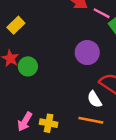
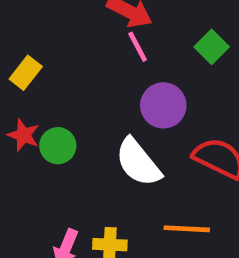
pink line: (102, 13) -> (138, 47), moved, turned 42
white semicircle: (94, 99) -> (138, 162), moved, size x1.6

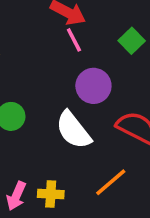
orange line: (187, 229) -> (111, 182), turned -44

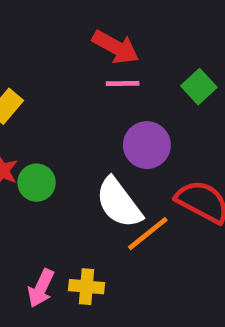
pink line: (74, 40) -> (123, 84), turned -65
orange line: (111, 182) -> (148, 234), moved

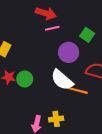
green square: (199, 87) -> (87, 35), moved
orange line: (148, 234) -> (77, 90), turned 66

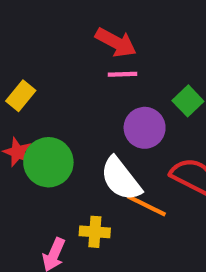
green circle: (25, 79) -> (48, 162), size x1.5
yellow cross: (56, 119) -> (95, 232), moved

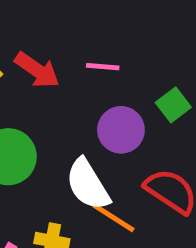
red arrow: (116, 42) -> (37, 70), moved

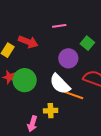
pink line: (103, 67) -> (59, 26), moved

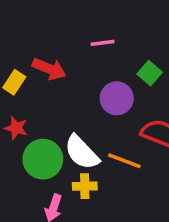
green circle: (25, 80) -> (43, 159), moved
white semicircle: (60, 84) -> (82, 152), moved

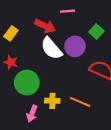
red arrow: (49, 69) -> (45, 26), moved
white semicircle: (82, 152) -> (51, 48), moved
orange line: (124, 161) -> (80, 102), moved

